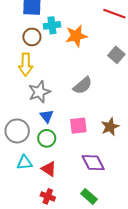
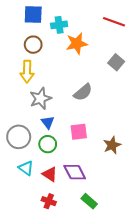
cyan cross: (52, 25) -> (59, 25), moved
brown star: (110, 127) -> (112, 145), moved
cyan triangle: (25, 163) -> (26, 168), turned 42
purple diamond: (93, 163) -> (75, 172), moved

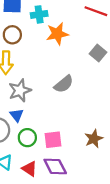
blue triangle: (48, 122) -> (17, 115), moved
pink square: (79, 132) -> (53, 140), moved

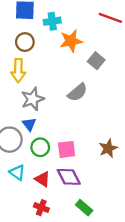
gray square: (98, 53) -> (96, 61), moved

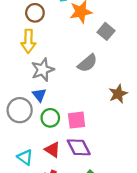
brown star: (108, 148) -> (118, 94), moved
cyan triangle: (17, 172) -> (25, 157), moved

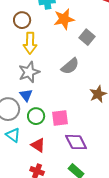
yellow arrow: (28, 41) -> (30, 43), moved
purple diamond: (79, 147) -> (76, 142), moved
cyan triangle: (25, 157) -> (13, 135), moved

